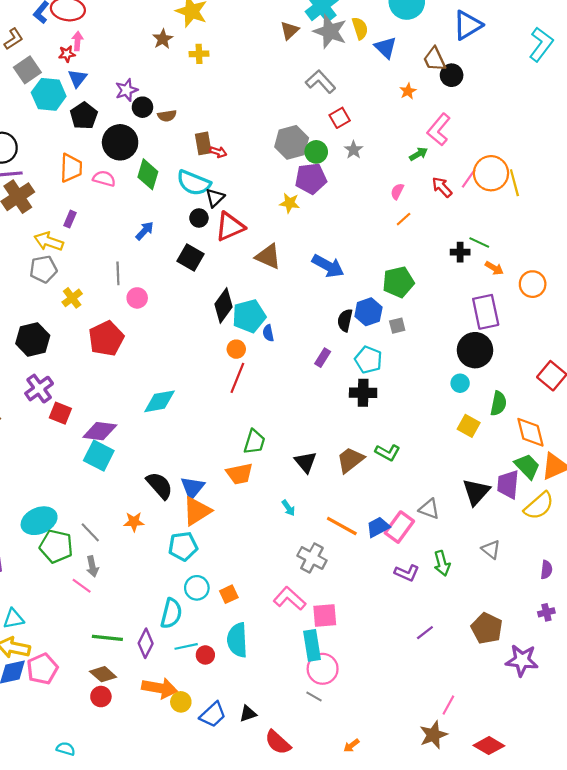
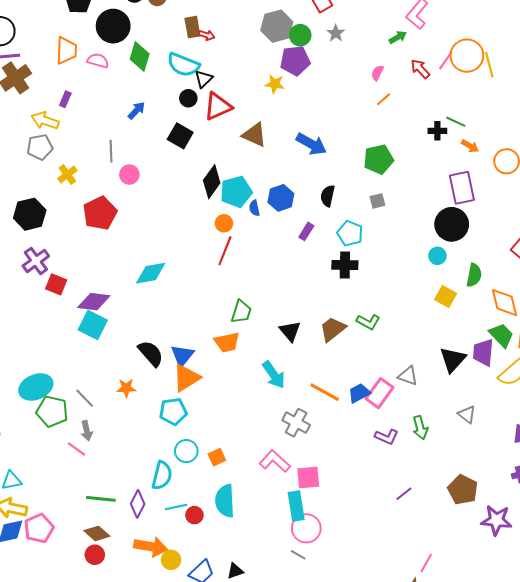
blue hexagon: (368, 312) -> (281, 198), moved
cyan arrow: (288, 508) -> (274, 375), size x1.8

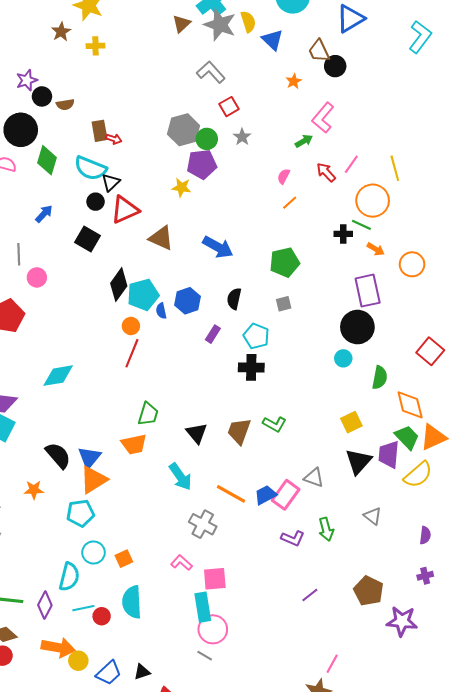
orange circle: (467, 56) -> (373, 201), moved
yellow square: (446, 297) -> (351, 422), moved, turned 35
brown trapezoid: (333, 329) -> (239, 431), turned -32
pink L-shape: (275, 461) -> (181, 563), size x0.7

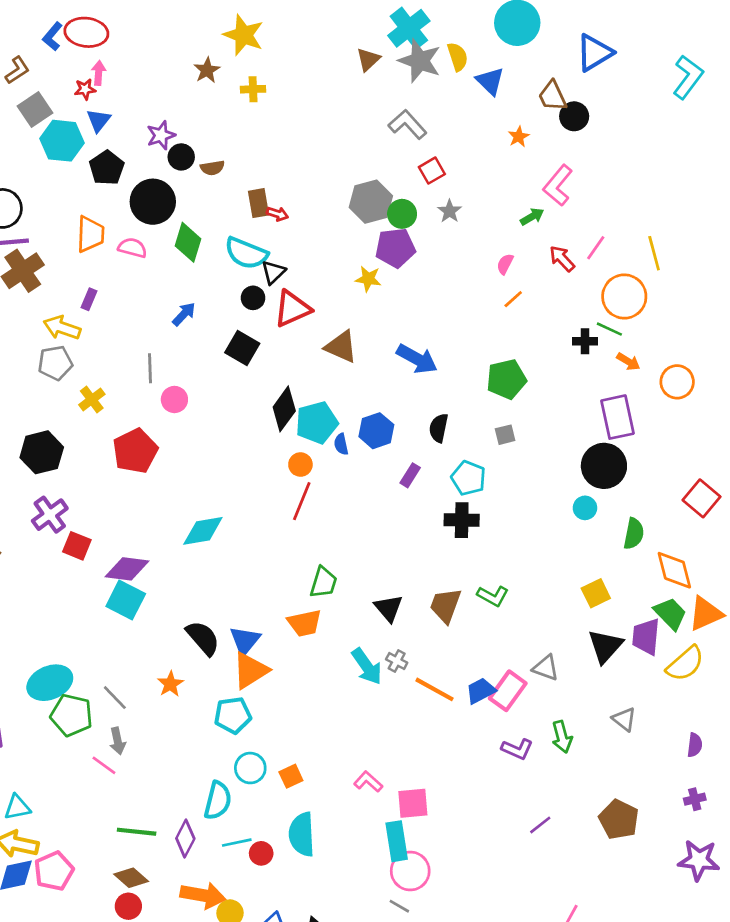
orange star: (34, 490) -> (170, 684), turned -30
gray cross: (203, 524) -> (397, 661), moved, size x0.6
purple star: (402, 621) -> (699, 860), moved

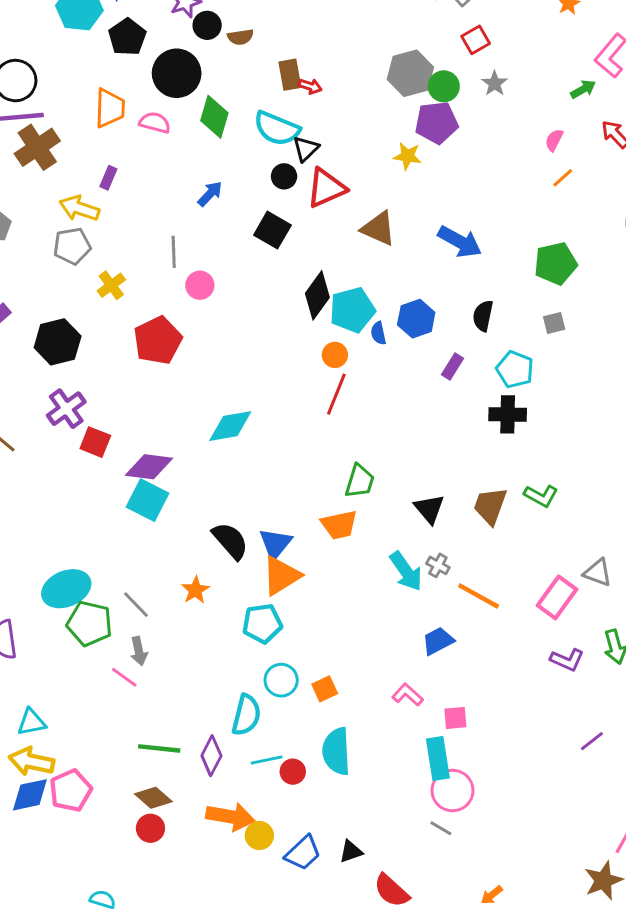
blue trapezoid: (481, 691) -> (438, 641), moved
pink square: (413, 803) -> (455, 718), size x0.7

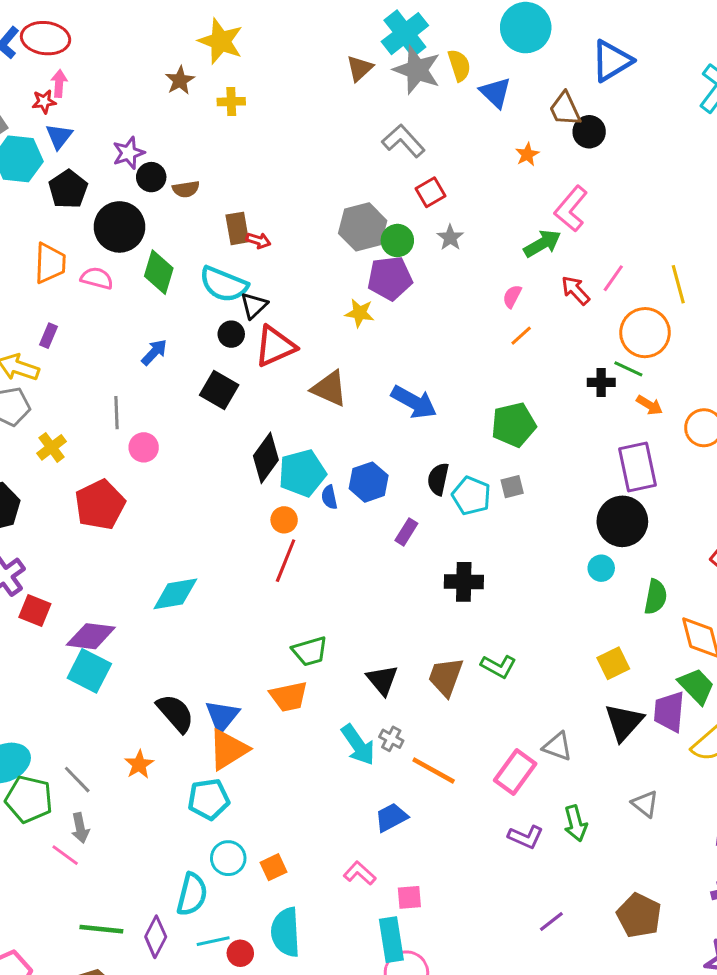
green arrow: (583, 89) -> (542, 244), size x1.4
cyan pentagon: (515, 369) -> (471, 496), moved
green trapezoid: (360, 481) -> (310, 651), turned 57

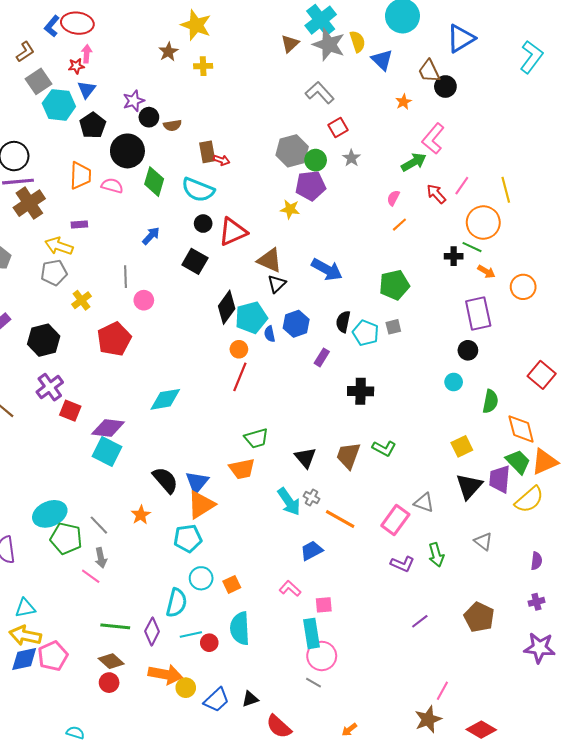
black triangle: (254, 305) -> (277, 284), moved
purple rectangle: (49, 336) -> (79, 225), turned 63
black circle: (622, 521) -> (468, 350), size x0.6

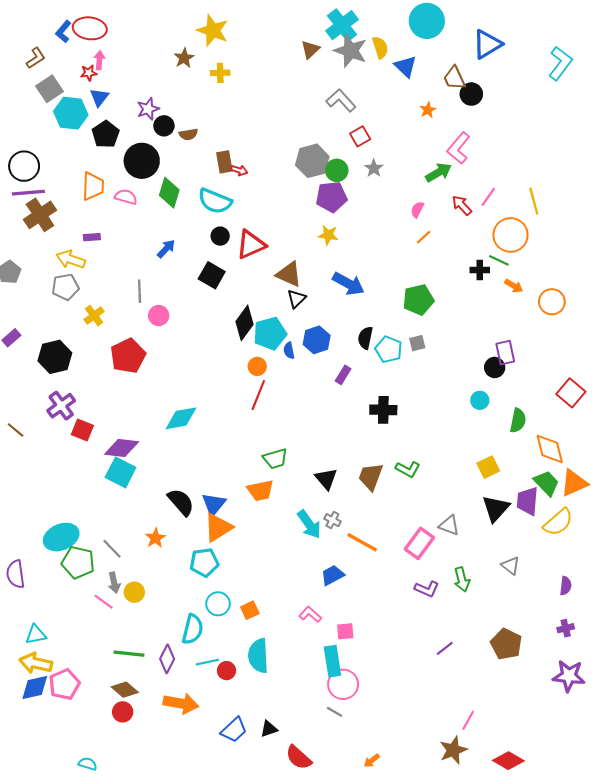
yellow star: (290, 209) -> (328, 235), moved
purple rectangle: (478, 313) -> (505, 353), moved, size x0.7
yellow circle: (186, 688) -> (134, 592), moved

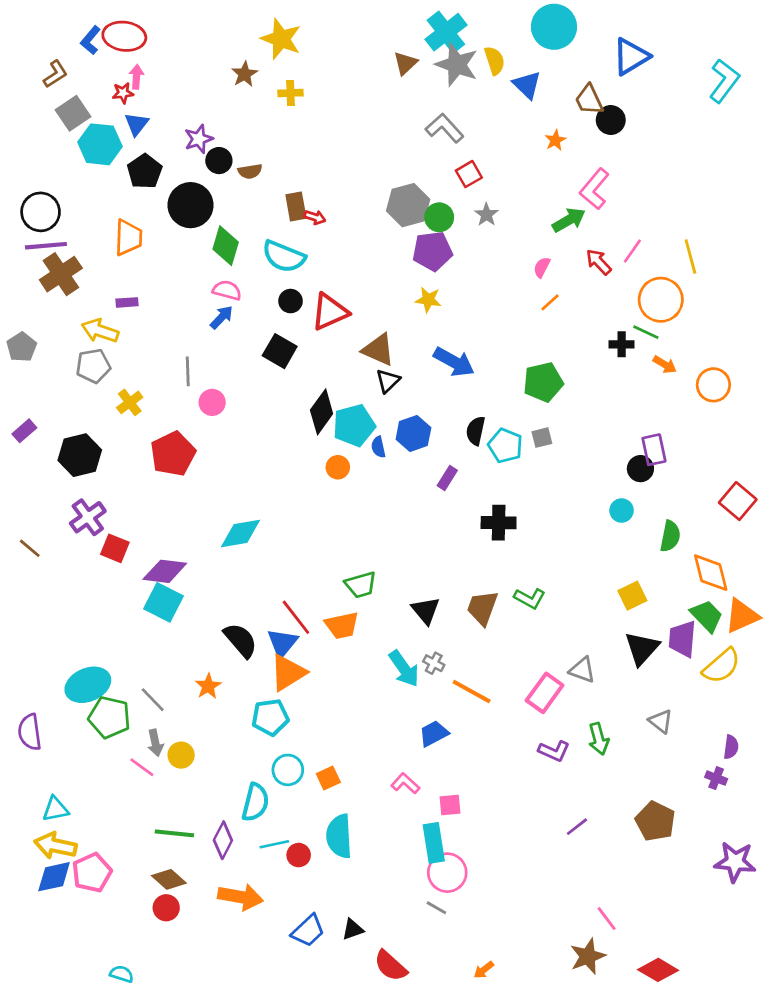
pink semicircle: (126, 197) -> (227, 290), moved
red line: (258, 395) -> (296, 617), moved, turned -60
purple cross: (566, 628) -> (716, 778), moved, turned 35
pink line: (468, 720) -> (607, 919), turned -66

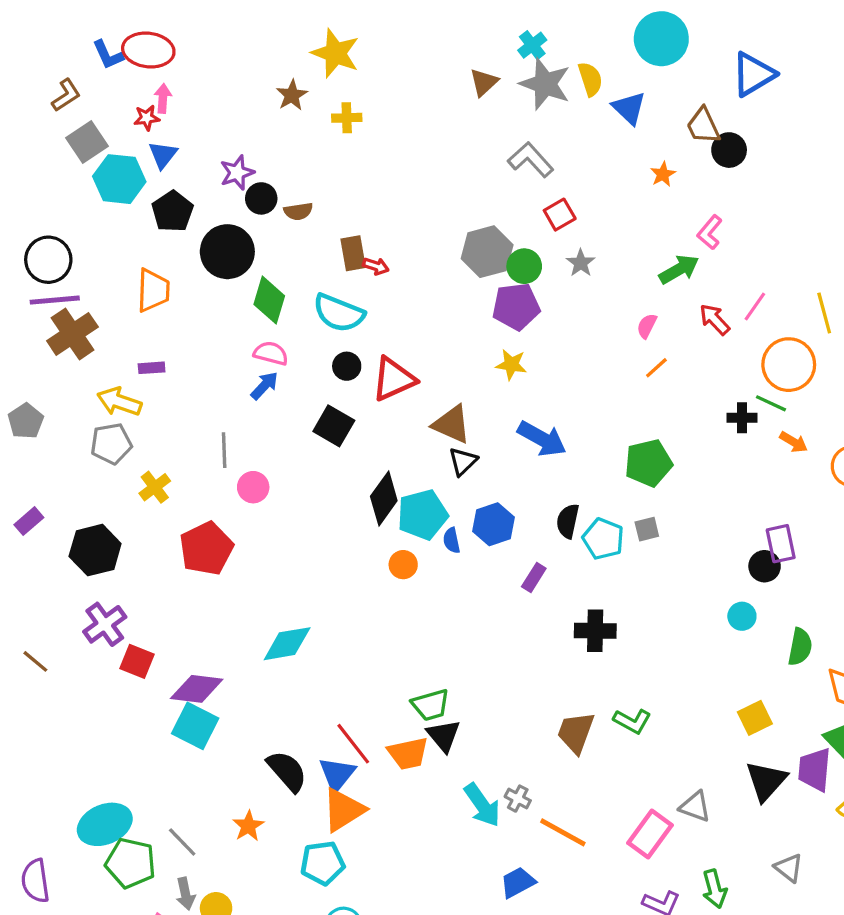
cyan cross: (446, 32) -> (532, 45), size x0.6
blue L-shape: (91, 40) -> (108, 55), turned -64
pink L-shape: (595, 189) -> (710, 232), size x0.7
black triangle: (426, 610) -> (444, 736), moved

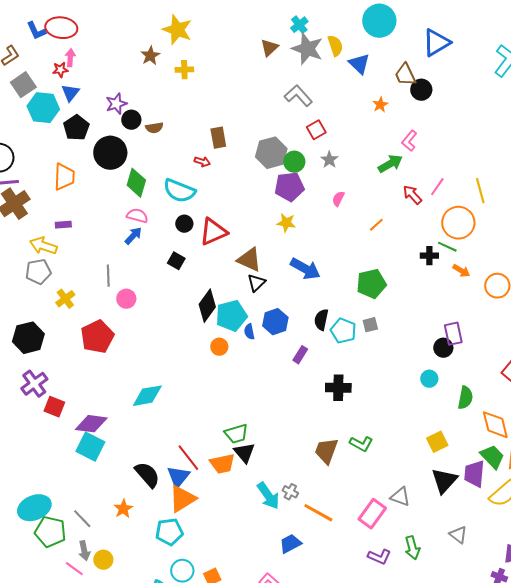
brown rectangle: (353, 253) -> (218, 138), moved
pink semicircle: (647, 326) -> (338, 199), moved
black square: (334, 426) -> (176, 261), size x0.7

